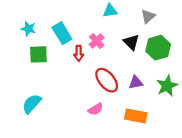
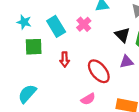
pink cross: (97, 41) -> (84, 24), moved
red arrow: (79, 53) -> (65, 60), moved
purple triangle: (136, 82) -> (127, 62), moved

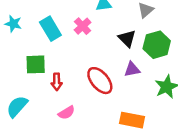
green square: (34, 47) -> (36, 64), moved
red arrow: (65, 60) -> (57, 82), moved
pink semicircle: (88, 99) -> (66, 113), moved

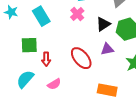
pink cross: (83, 26) -> (77, 14), moved
black triangle: (127, 39) -> (103, 24), turned 42
cyan semicircle: (17, 106) -> (25, 79), moved

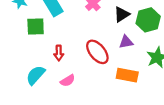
green square: (29, 45) -> (36, 26), moved
orange rectangle: (107, 90) -> (127, 75), moved

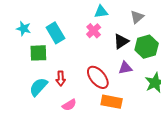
cyan semicircle: (36, 75) -> (38, 87), moved
orange rectangle: (127, 75) -> (112, 102), moved

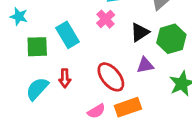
cyan rectangle: (55, 33) -> (67, 35), moved
orange rectangle: (112, 102) -> (128, 107), turned -30
pink semicircle: (69, 105) -> (96, 111), moved

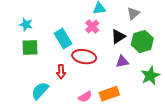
green square: (37, 47) -> (30, 48), moved
red ellipse: (111, 77) -> (84, 57), moved, turned -40
cyan semicircle: (37, 89) -> (40, 91), moved

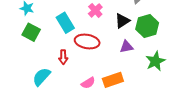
green square: (30, 48) -> (31, 32), turned 30

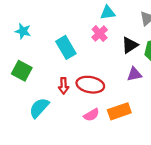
green square: (31, 32) -> (22, 71), moved
red ellipse: (87, 41) -> (90, 85), moved

